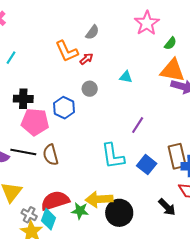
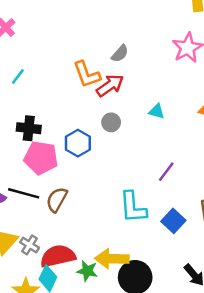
red arrow: (86, 59) -> (110, 85), size x1.6
brown semicircle: (51, 155) -> (57, 200), turned 40
gray cross: (29, 215) -> (30, 245), moved

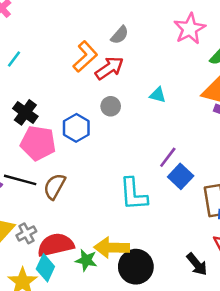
orange L-shape: (87, 74) -> (85, 57), turned -112
black cross: (29, 128) -> (25, 112), turned 30
blue square: (173, 221) -> (181, 176), moved
gray cross: (30, 245) -> (26, 233), turned 30

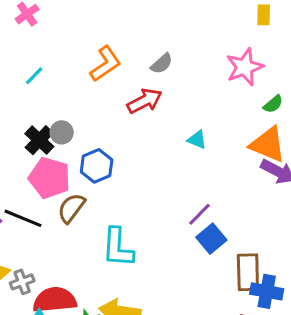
orange L-shape: (85, 57) -> (105, 64), moved
gray circle: (111, 106) -> (62, 132), moved
brown semicircle: (54, 186) -> (71, 208), moved
cyan L-shape: (133, 194) -> (118, 248), moved

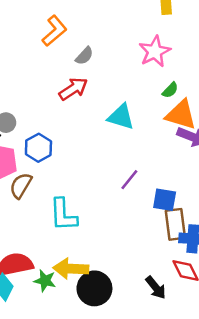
orange L-shape: (105, 64) -> (54, 31), moved
green semicircle: (273, 104) -> (170, 90), moved
cyan triangle: (197, 140) -> (121, 117), size x1.6
blue square: (211, 239) -> (165, 200), moved, turned -35

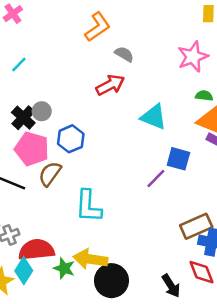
gray semicircle: (84, 56) -> (124, 54), turned -108
green semicircle: (170, 90) -> (204, 96), turned -133
blue square: (165, 200) -> (178, 159), moved
brown rectangle: (175, 224) -> (196, 226), turned 68

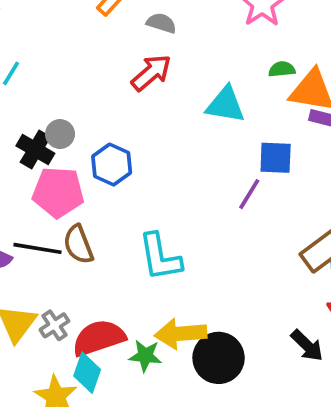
green semicircle: (204, 96) -> (282, 69), moved
brown semicircle: (50, 174) -> (78, 244), moved, turned -45

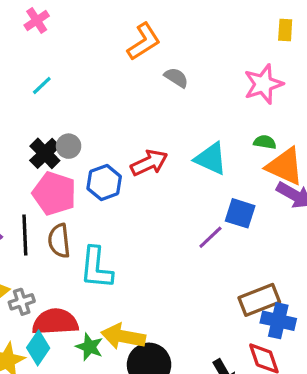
red arrow: (151, 73) -> (149, 163), moved
black line: (38, 248) -> (25, 235), turned 63
cyan L-shape: (160, 257) -> (96, 268), moved

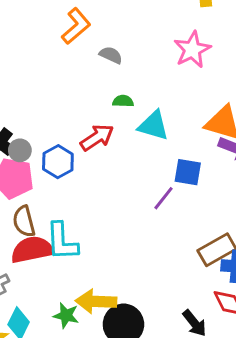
green semicircle: (265, 142) -> (123, 101), moved
gray circle: (69, 146) -> (20, 150), moved
red semicircle: (55, 322) -> (32, 250), moved

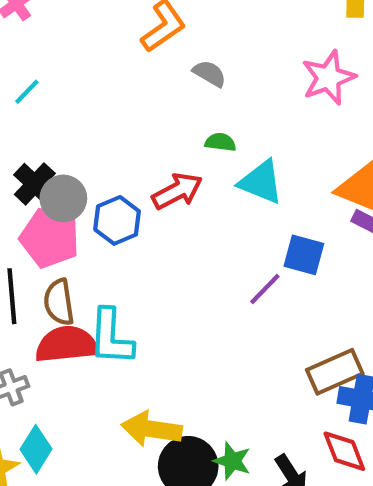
gray circle: (20, 150) -> (63, 198), size x1.4
green star: (66, 316) -> (232, 461), moved

